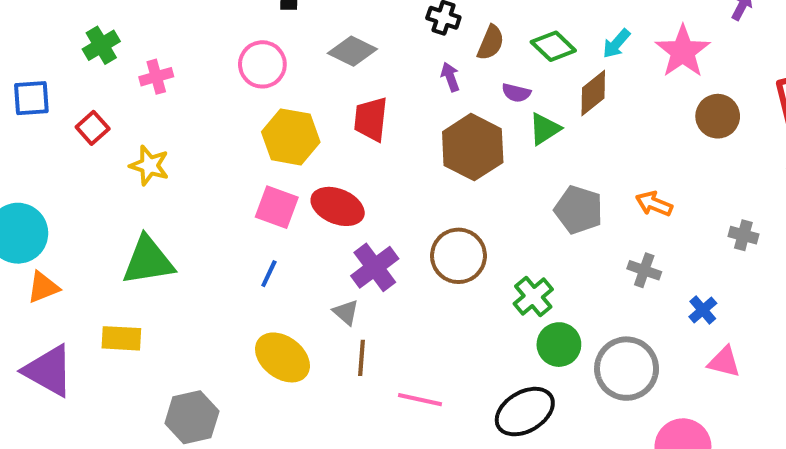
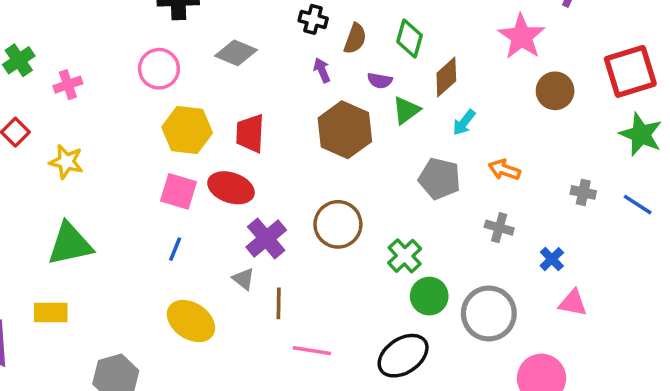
cyan arrow: (616, 44) -> (464, 123), moved
green diamond: (553, 46) -> (409, 39), turned 66
red trapezoid: (371, 119) -> (250, 133), moved
brown line: (362, 358) -> (279, 303), moved

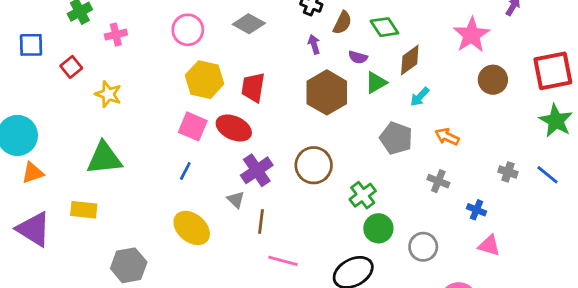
green diamond: (409, 39) -> (384, 27), turned -56
gray cross: (583, 192) -> (508, 172), moved
blue cross: (552, 259) -> (477, 210), turned -30
gray circle: (489, 313) -> (423, 247), size x0.7

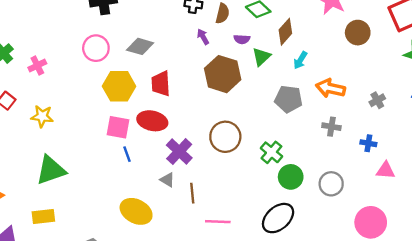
gray diamond: (249, 24) -> (140, 46), moved
orange arrow: (447, 137) -> (330, 88), size x1.4
blue line: (185, 171) -> (127, 154), moved, turned -35
gray cross: (508, 172) -> (377, 100), moved, turned -35

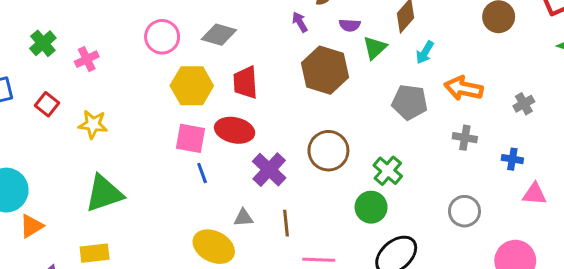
green circle: (291, 177) -> (371, 207), moved
gray triangle: (167, 180) -> (243, 218), moved, turned -35

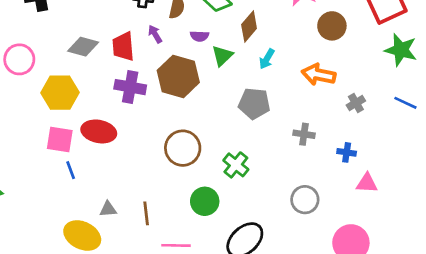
pink circle: (162, 37) -> (19, 59), moved
red trapezoid: (245, 82) -> (123, 46), moved
orange arrow: (464, 88) -> (319, 75), moved
purple cross: (269, 170) -> (130, 87), moved, turned -32
green circle: (371, 207) -> (205, 201), moved

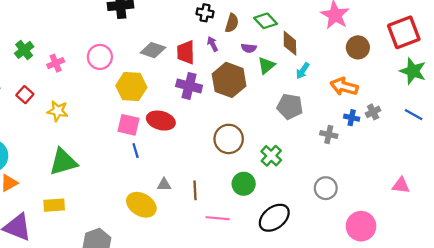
brown diamond: (249, 27) -> (290, 43), turned -45
blue cross: (347, 152) -> (352, 118), moved
pink triangle: (367, 183) -> (401, 185), moved

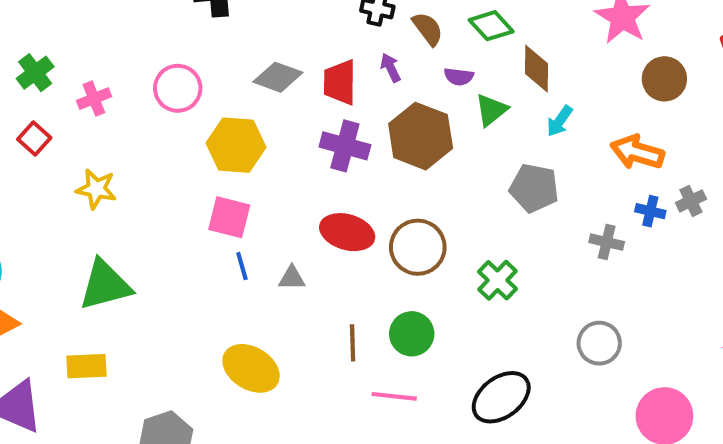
brown semicircle: (232, 23) -> (428, 29), turned -54
red square: (25, 95) -> (34, 138), moved
red ellipse: (161, 121) -> (347, 232), moved
green circle: (244, 184) -> (412, 334), moved
gray triangle: (164, 185) -> (292, 278), moved

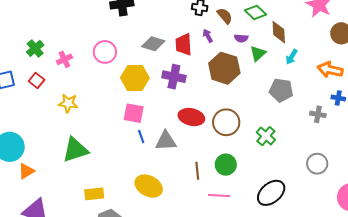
purple cross: (345, 146) -> (174, 77), moved
gray triangle: (292, 278) -> (166, 141), size x1.6
yellow rectangle: (86, 366) -> (94, 194), moved

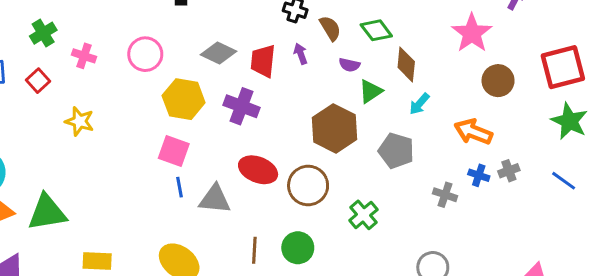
pink cross: (64, 59) -> (84, 56), turned 35
brown hexagon: (224, 68) -> (335, 128), moved
green triangle: (75, 150) -> (47, 212), moved

